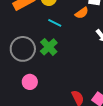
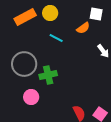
green cross: (49, 47) -> (48, 75), moved, turned 30

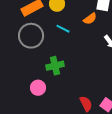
gray circle: (24, 64) -> (31, 36), moved

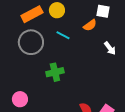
pink circle: (38, 88) -> (20, 99), moved

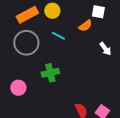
pink circle: (20, 99) -> (18, 88), moved

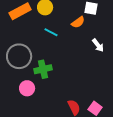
gray circle: (26, 43) -> (19, 56), moved
pink circle: (18, 88) -> (27, 88), moved

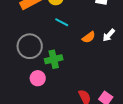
orange semicircle: (78, 22) -> (89, 37), moved
white arrow: (98, 45) -> (109, 35), turned 80

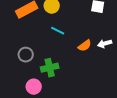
white arrow: (109, 35) -> (105, 44), turned 32
gray circle: (30, 46) -> (26, 55), size x0.6

